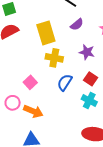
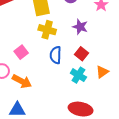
blue semicircle: (65, 82) -> (56, 55), turned -36

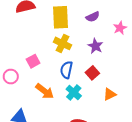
cyan cross: (78, 75) -> (74, 92), moved
orange arrow: (22, 81) -> (45, 91), moved

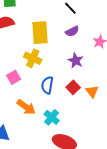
yellow cross: (63, 43) -> (33, 58), moved
cyan cross: (74, 92) -> (52, 117), moved
orange triangle: (110, 94) -> (92, 91), moved, turned -40

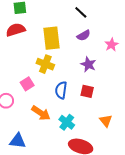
red square: (73, 87) -> (87, 91), turned -32
orange triangle: (92, 91) -> (106, 121), moved

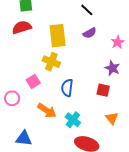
purple star: (88, 64) -> (112, 68), moved
red square: (87, 91) -> (103, 90), moved

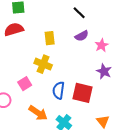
yellow rectangle: (58, 36) -> (50, 38), size x0.6
pink star: (118, 42) -> (102, 45), moved
red square: (103, 90) -> (83, 93), moved, size x1.5

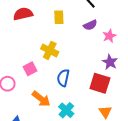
yellow rectangle: (50, 38) -> (59, 17), moved
red square: (83, 93) -> (100, 83), moved

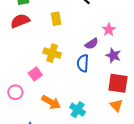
purple semicircle: (90, 25) -> (92, 44), moved
blue semicircle: (63, 78) -> (83, 63), moved
red square: (100, 83) -> (118, 83), moved

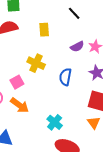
purple semicircle: (92, 44) -> (77, 47), moved
orange arrow: (51, 102) -> (20, 105), moved

